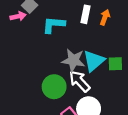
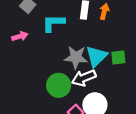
pink arrow: (18, 16) -> (20, 36), moved
white arrow: (80, 81) -> (84, 78), turned -65

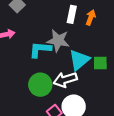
cyan L-shape: (53, 23) -> (40, 49), moved
gray star: (76, 57) -> (58, 41), moved

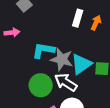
gray star: (58, 41) -> (62, 59), moved
white arrow: (65, 80) -> (66, 82), turned 45

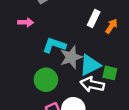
gray star: (62, 59) -> (71, 57), turned 30
white arrow: (66, 82) -> (92, 84), moved, turned -30

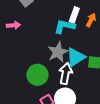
cyan L-shape: (54, 45) -> (65, 26), moved
white arrow: (92, 84) -> (66, 74), moved, turned 95

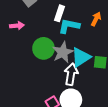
white rectangle: (74, 15) -> (59, 13), moved
green circle: (37, 75) -> (44, 48), moved

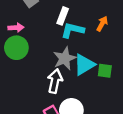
green circle: (44, 48) -> (16, 48), moved
white arrow: (71, 74) -> (55, 81), moved

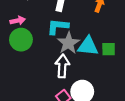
cyan L-shape: (73, 30) -> (58, 27), moved
cyan triangle: (84, 65) -> (88, 46), turned 45

